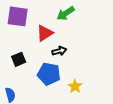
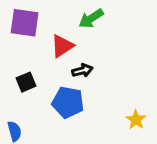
yellow star: (75, 86) -> (136, 120), moved

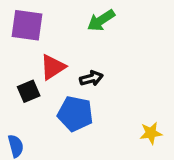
red triangle: (62, 46) -> (53, 67), moved
yellow star: (136, 120) -> (151, 133), turned 30

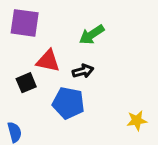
green arrow: (101, 20) -> (92, 35), moved
red triangle: (53, 67) -> (48, 61), turned 45

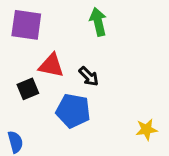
green arrow: (92, 35) -> (98, 22), moved, turned 110
black arrow: (83, 71) -> (89, 76), turned 60

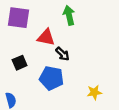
red triangle: (51, 65) -> (46, 37), moved
yellow star: (146, 129) -> (94, 92), moved

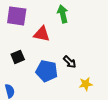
black arrow: (62, 54) -> (70, 62), moved

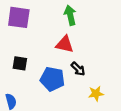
red triangle: (42, 34) -> (65, 44), moved
black square: (18, 57) -> (20, 63), turned 32

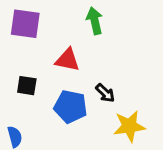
red triangle: (65, 44) -> (67, 60), moved
yellow star: (96, 93) -> (129, 126), size x1.5

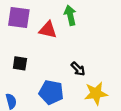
red triangle: (67, 60) -> (48, 30), moved
blue pentagon: (71, 107) -> (51, 92), moved

